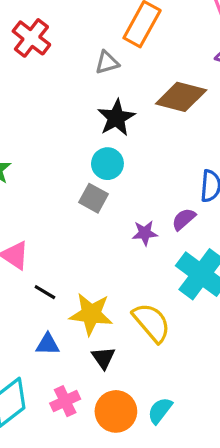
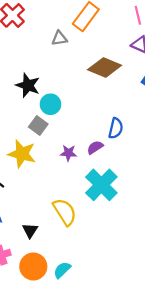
black star: (116, 118) -> (28, 85), moved, turned -30
yellow star: (91, 314) -> (22, 154), moved

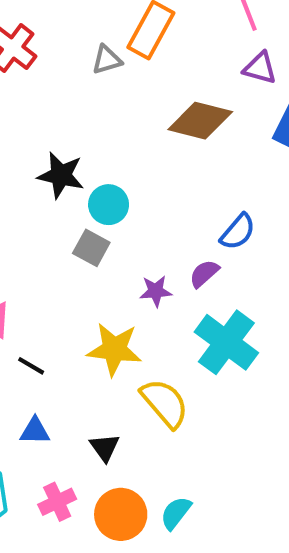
gray triangle: (59, 38) -> (107, 60), moved
blue semicircle: (116, 128) -> (238, 232), turned 36
yellow star: (22, 154) -> (114, 349), moved

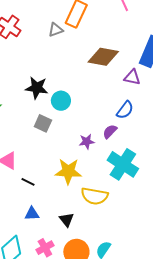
purple triangle: (260, 68) -> (132, 77), moved
gray square: (91, 248) -> (43, 123), moved
yellow semicircle: (165, 403) -> (95, 196), turned 144

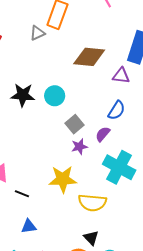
cyan circle: (61, 101) -> (55, 96), moved
gray square: (43, 123) -> (74, 124), moved, turned 30
black triangle: (67, 220) -> (91, 238), moved

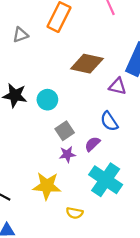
gray triangle: (37, 33) -> (20, 35), moved
blue semicircle: (117, 110) -> (109, 121), turned 108
yellow semicircle: (92, 203) -> (75, 213), size x0.6

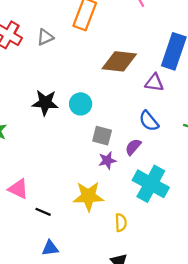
gray square: (65, 131) -> (102, 136), turned -36
yellow semicircle: (75, 213) -> (121, 223), turned -98

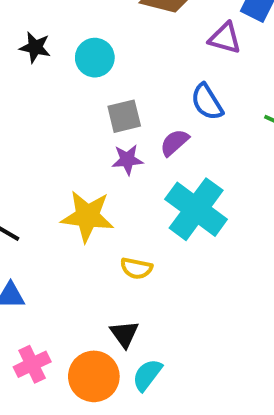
black star: (45, 103) -> (35, 47), size x0.7
gray square: (102, 136) -> (124, 116), turned -36
yellow semicircle: (121, 223) -> (136, 268), turned 96

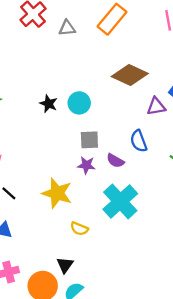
purple triangle: (225, 38) -> (156, 106), turned -36
black star: (35, 47) -> (49, 104), moved
purple semicircle: (174, 142) -> (115, 161), turned -120

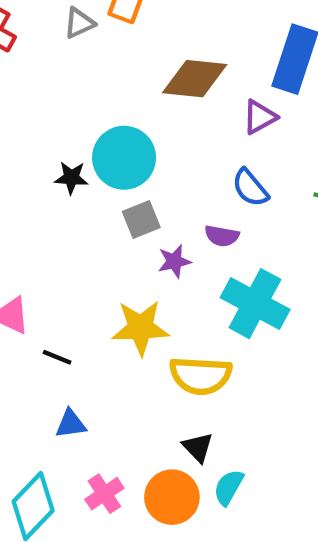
gray triangle: (67, 28) -> (79, 23), moved
cyan circle: (79, 103) -> (124, 158), size x1.5
gray square: (89, 140) -> (141, 220), moved
yellow semicircle: (79, 229) -> (201, 376), size x1.8

